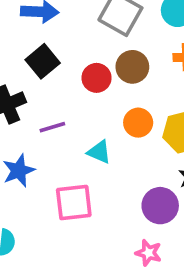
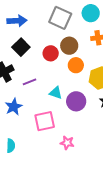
orange circle: (138, 123) -> (76, 65), moved
purple circle: (160, 206) -> (76, 101), moved
pink star: (148, 253) -> (67, 143), moved

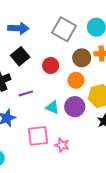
brown circle: (69, 46) -> (82, 58), moved
purple circle: (76, 101) -> (75, 107), moved
pink star: (67, 143) -> (62, 145), moved

